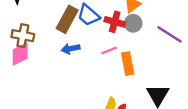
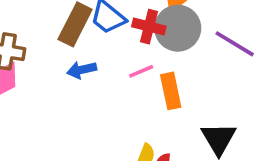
gray circle: (133, 23) -> (178, 28), size x1.6

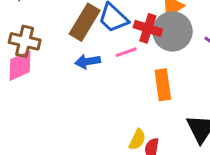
pink line: (141, 71) -> (126, 52), moved

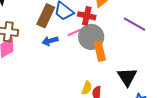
gray circle: (172, 31) -> (91, 37), moved

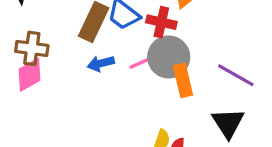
purple line: (135, 24) -> (236, 75), moved
pink line: (74, 32) -> (140, 63), moved

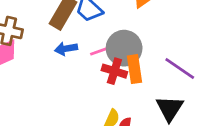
red cross: (161, 22) -> (114, 71), moved

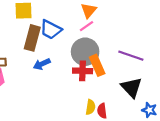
pink line: (100, 51) -> (87, 26), moved

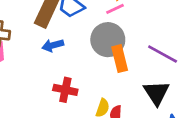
red cross: (83, 71) -> (65, 90), moved

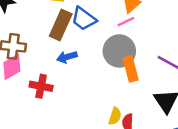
red cross: (65, 90) -> (41, 86), moved

